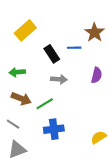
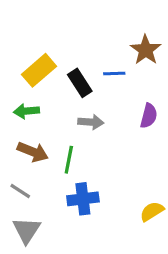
yellow rectangle: (25, 30) -> (39, 70), moved
green line: (45, 104) -> (69, 160), turned -48
gray triangle: (17, 150) -> (26, 230), turned -36

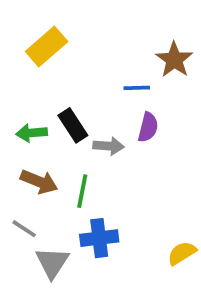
yellow rectangle: (39, 70) -> (47, 47), moved
black rectangle: (80, 83) -> (73, 125), moved
purple semicircle: (149, 116) -> (148, 127), moved
gray triangle: (26, 230) -> (52, 263), moved

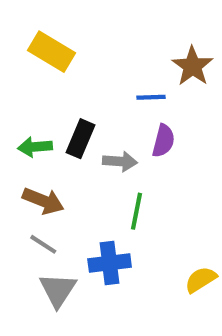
yellow rectangle: (47, 47) -> (52, 52), turned 72
black rectangle: (73, 125) -> (81, 139), turned 56
green line: (82, 191) -> (136, 211), moved
gray line: (24, 229) -> (43, 244), moved

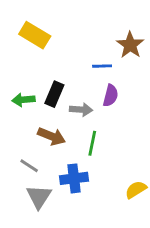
brown arrow: (43, 201) -> (52, 136), moved

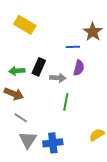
brown arrow: (52, 136) -> (14, 94), moved
blue cross: (74, 178) -> (53, 143), moved

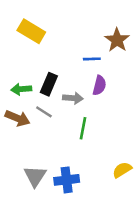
gray line: (21, 118) -> (44, 112), moved

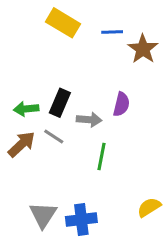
yellow rectangle: (31, 31) -> (63, 23), moved
blue line: (92, 59) -> (112, 32), moved
brown arrow: (17, 118) -> (22, 144), turned -65

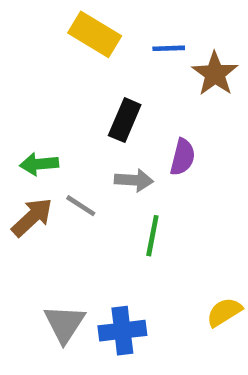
black rectangle: (60, 103) -> (125, 120), moved

